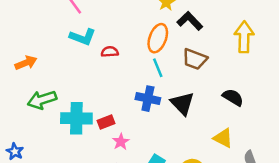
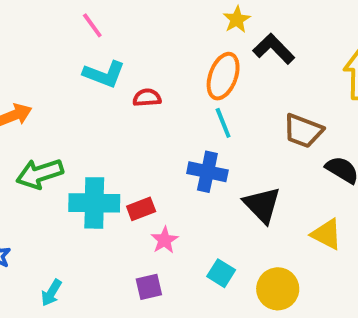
brown trapezoid: (195, 59) -> (303, 131), moved
black triangle: (182, 103) -> (262, 205), moved

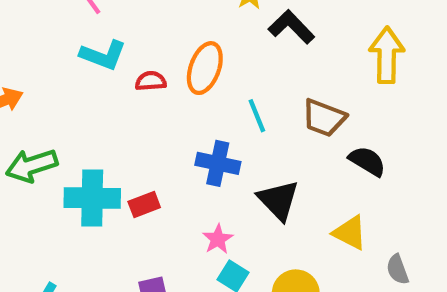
orange ellipse: (223, 76) -> (205, 68), moved
cyan line: (223, 123) -> (257, 116), moved
pink star: (165, 240) -> (218, 239), moved

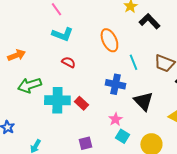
orange ellipse: (205, 68) -> (109, 40), turned -45
red semicircle: (151, 81) -> (68, 62), moved, turned 32
red rectangle: (144, 204) -> (81, 103), turned 64

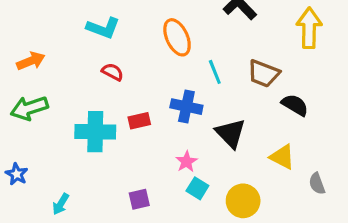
green arrow: (29, 85) -> (29, 108), moved
red rectangle: (81, 103) -> (139, 121), moved, turned -56

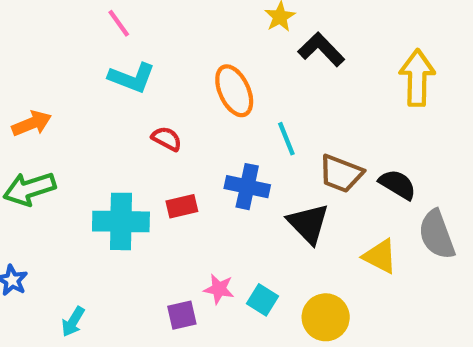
red semicircle: (113, 72) -> (167, 139), moved
brown trapezoid: (263, 74) -> (341, 174), moved
pink star: (186, 162) -> (219, 289), moved, turned -30
gray semicircle: (317, 184) -> (437, 235), moved, size x1.6

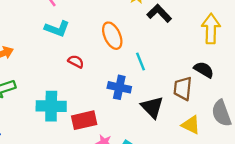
brown trapezoid: (341, 174) -> (183, 88), moved, turned 75
black semicircle: (398, 184) -> (204, 70), moved
red rectangle: (182, 206) -> (84, 120), moved, size x1.5

